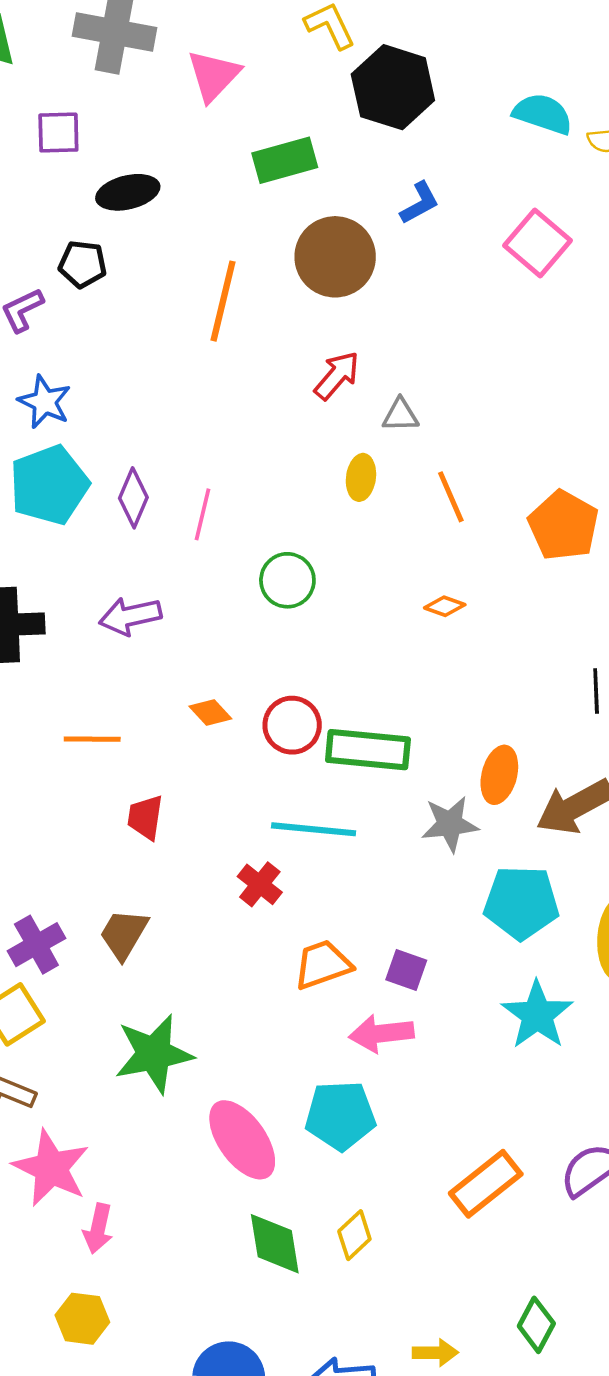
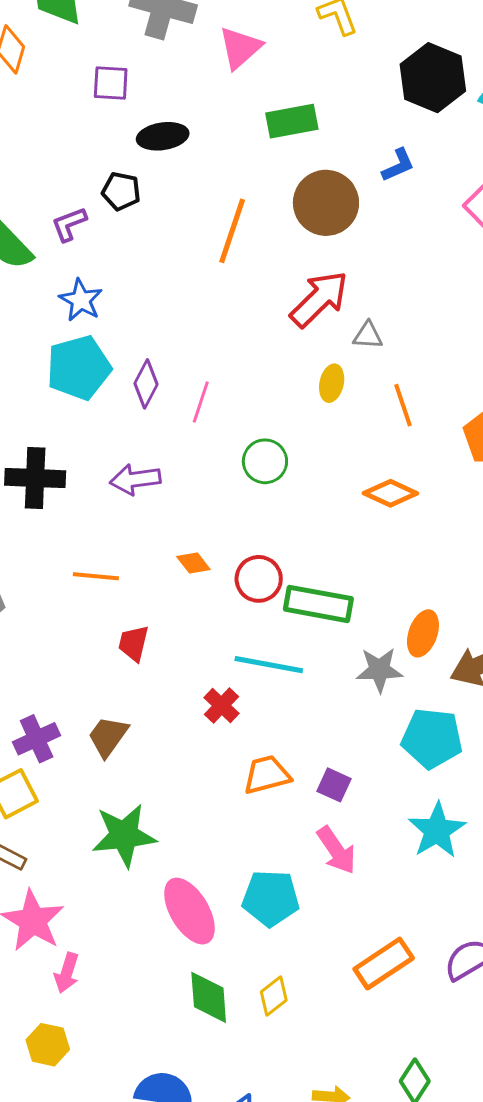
black hexagon: (393, 87) -> (433, 78), moved
red arrow: (337, 375) -> (319, 299), size x1.5
orange diamond: (445, 606) -> (390, 493), size x1.6
pink arrow: (381, 1033) -> (336, 850), moved, turned -123

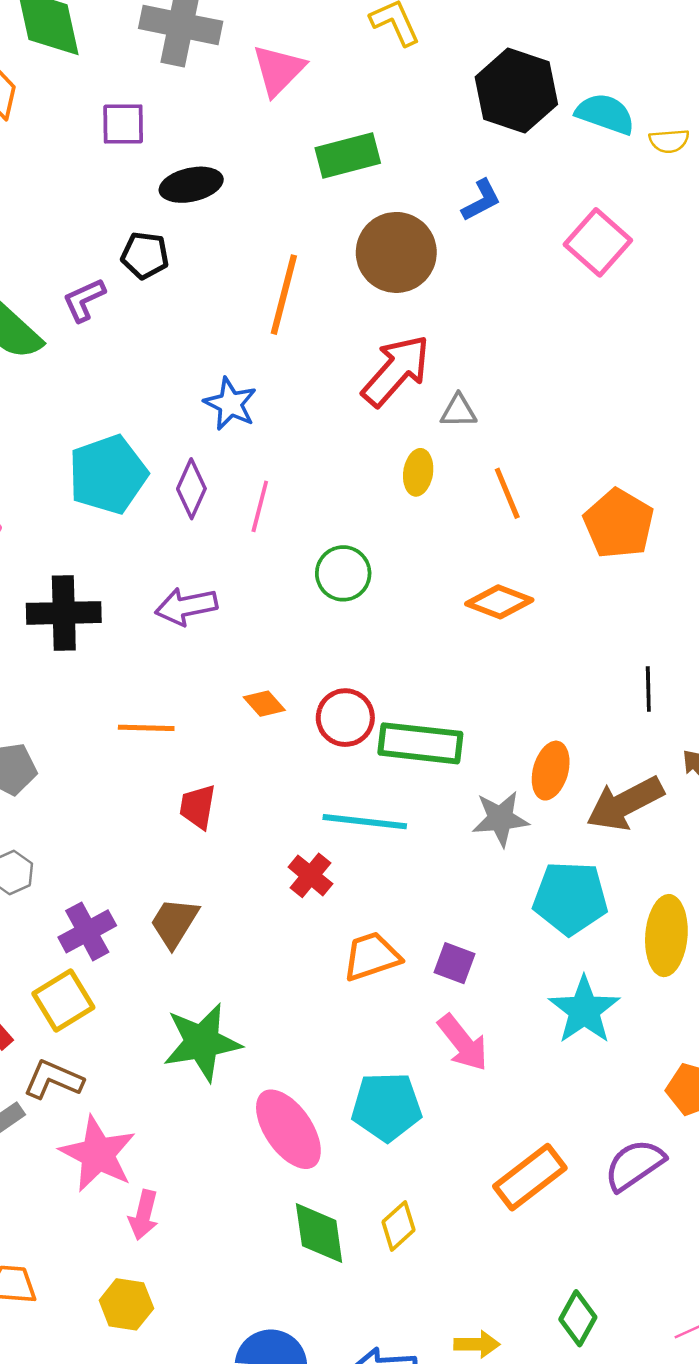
blue star: (81, 300) -> (230, 404), moved

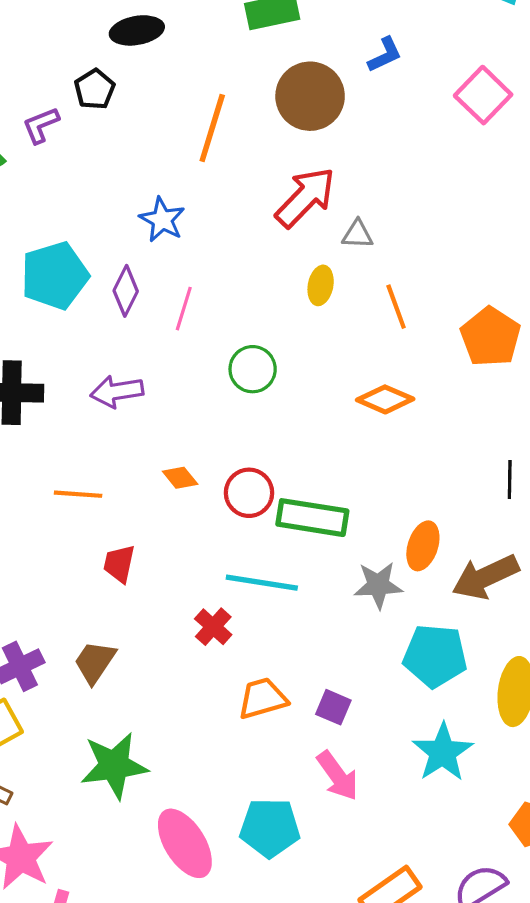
black pentagon: (145, 255) -> (95, 89), turned 30

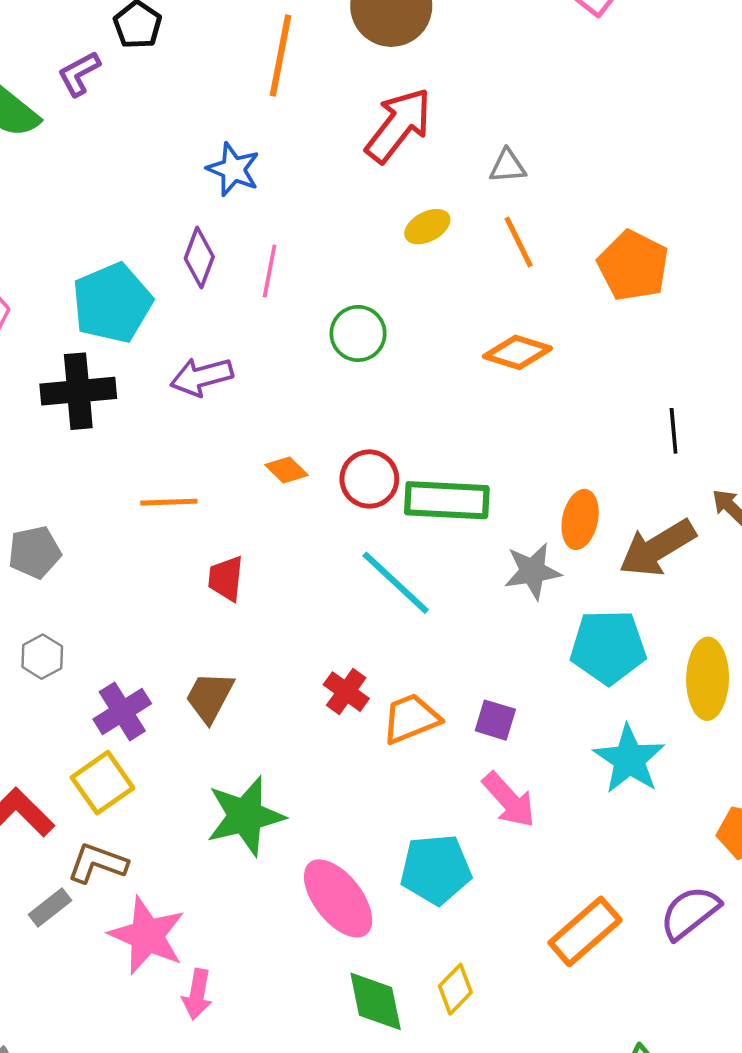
gray triangle: (357, 234) -> (507, 166), moved
cyan pentagon: (55, 276) -> (112, 303), moved
yellow ellipse: (321, 285) -> (427, 227), turned 57
cyan line: (262, 583) -> (396, 583), turned 40
red cross: (213, 627) -> (346, 692), moved

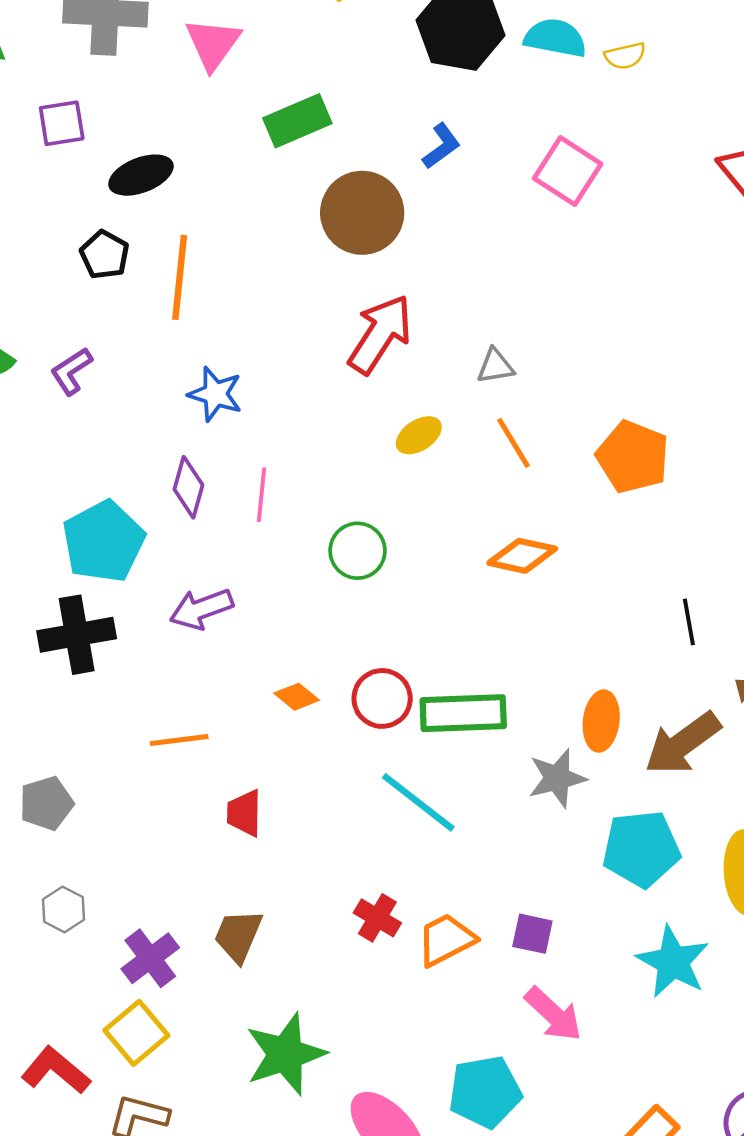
orange line: (280, 56) -> (180, 277), moved
purple L-shape: (79, 74) -> (71, 371), moved

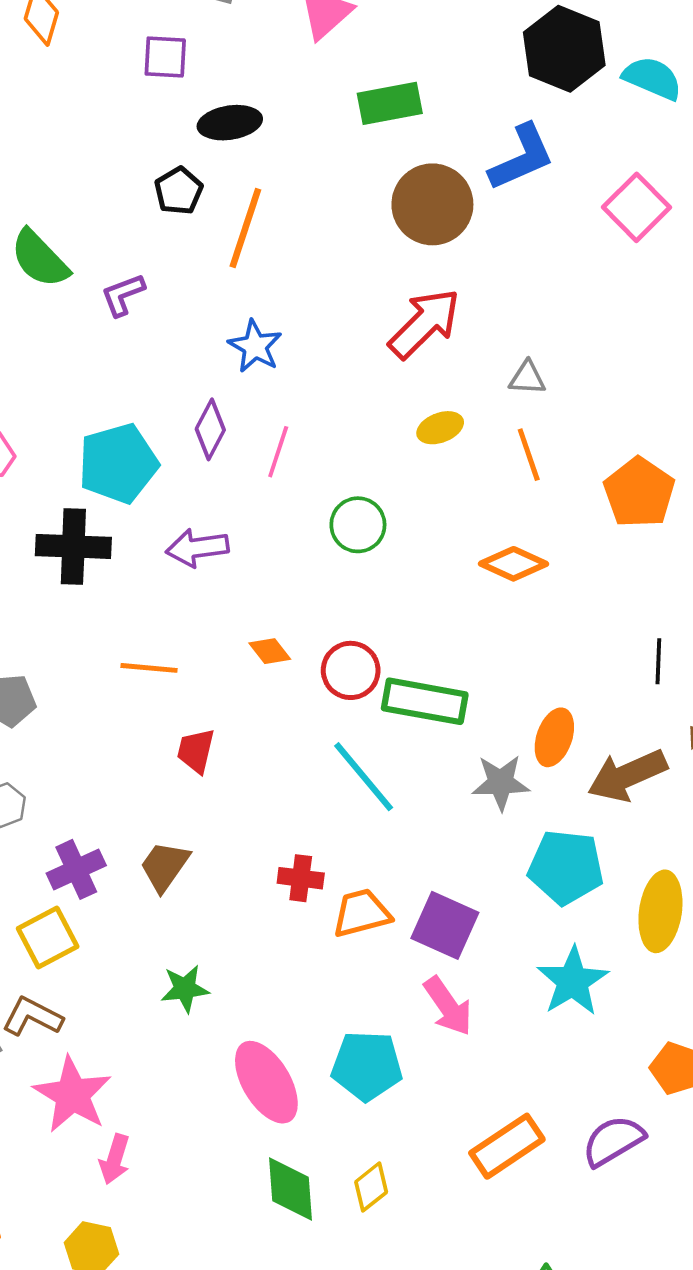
blue L-shape: (441, 146) -> (522, 157), size x1.6
red cross: (377, 918) -> (301, 878), turned -36
purple square: (532, 934) -> (445, 925), size x1.6
green star: (285, 1054) -> (185, 989), size x0.6

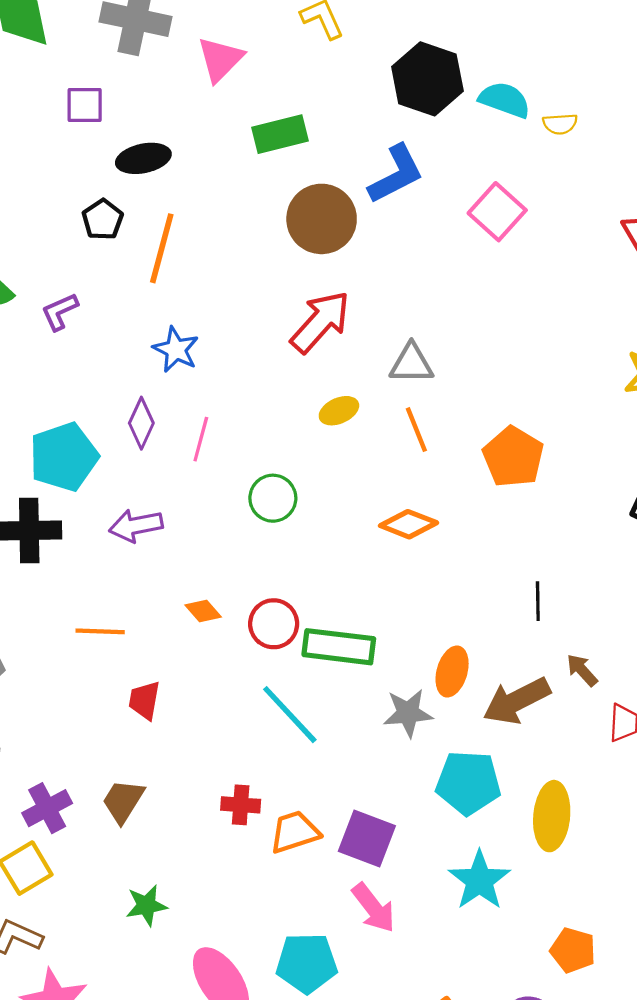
gray triangle: (527, 378) -> (411, 364), size x1.4

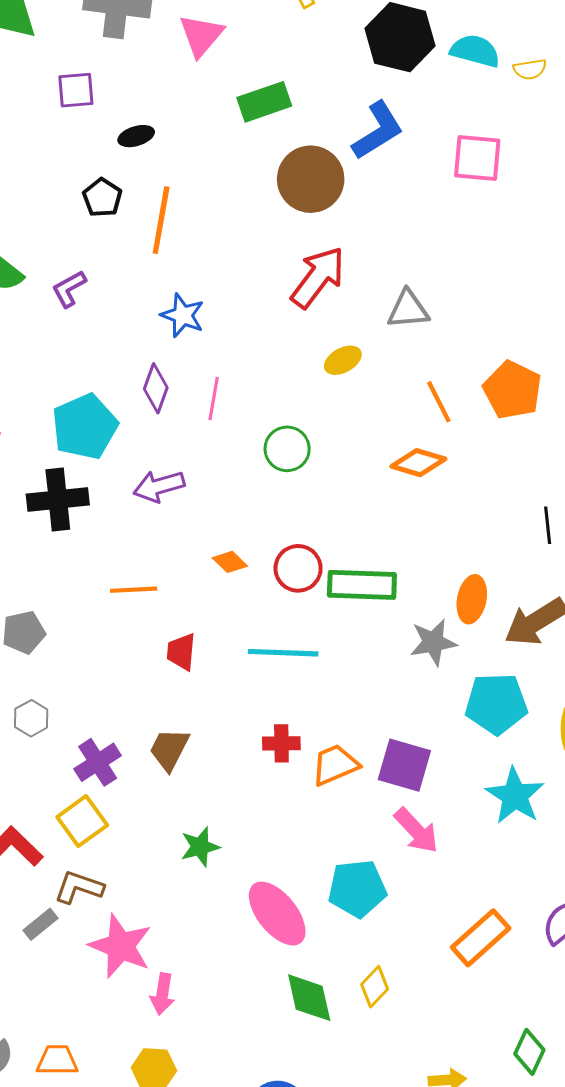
black ellipse: (143, 158) -> (136, 136), size x0.7
pink square: (497, 212) -> (477, 158), turned -32
orange line: (416, 430) -> (439, 402), moved
cyan line: (290, 715) -> (283, 653), moved, turned -40

